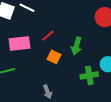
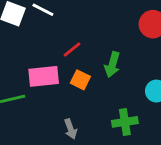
pink rectangle: (20, 44) -> (44, 76), moved
green cross: (89, 75) -> (125, 122), moved

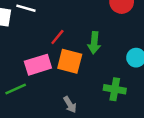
orange square: (80, 80) -> (70, 61), size x1.5
green cross: (125, 122) -> (115, 89), turned 30

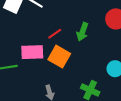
green arrow: (94, 43) -> (82, 32), moved

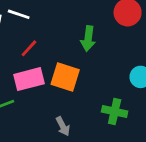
red line: (55, 34) -> (29, 48), moved

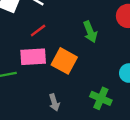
green arrow: (88, 39) -> (90, 32), turned -40

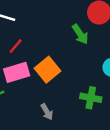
green arrow: (90, 32) -> (80, 34), moved
orange square: (64, 61) -> (47, 70), turned 35

